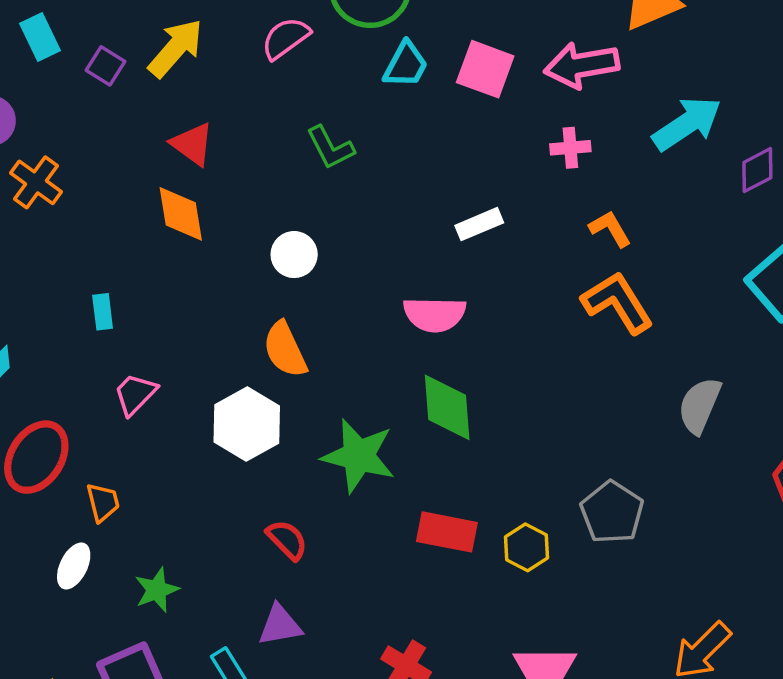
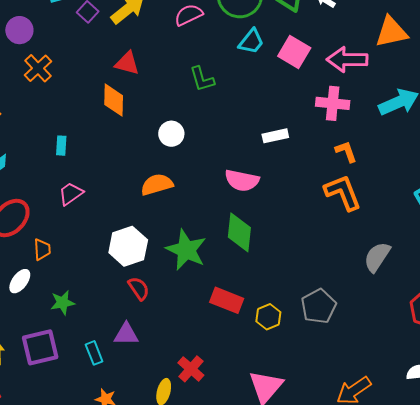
red triangle: (192, 144) -> (127, 63), turned -32
pink cross: (570, 148) -> (333, 103), size x1.5
orange semicircle: (285, 350) -> (157, 185), turned 88
white hexagon: (247, 424) -> (128, 246), moved

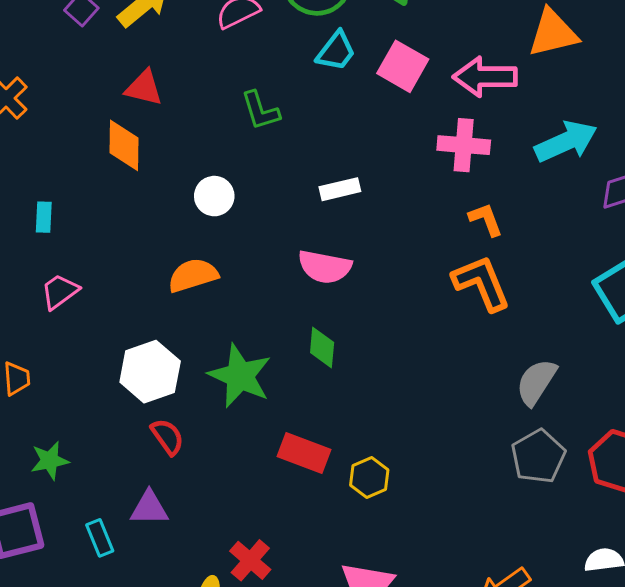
white rectangle: (275, 136) -> (340, 189), moved
green diamond: (239, 232) -> (322, 347), size x0.7
gray pentagon: (319, 306) -> (538, 456), moved

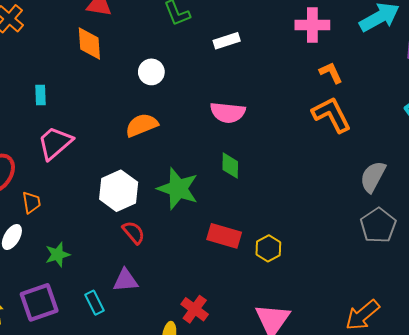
white rectangle: (340, 189) -> (227, 41), moved
pink trapezoid: (60, 291) -> (55, 143), size x1.4

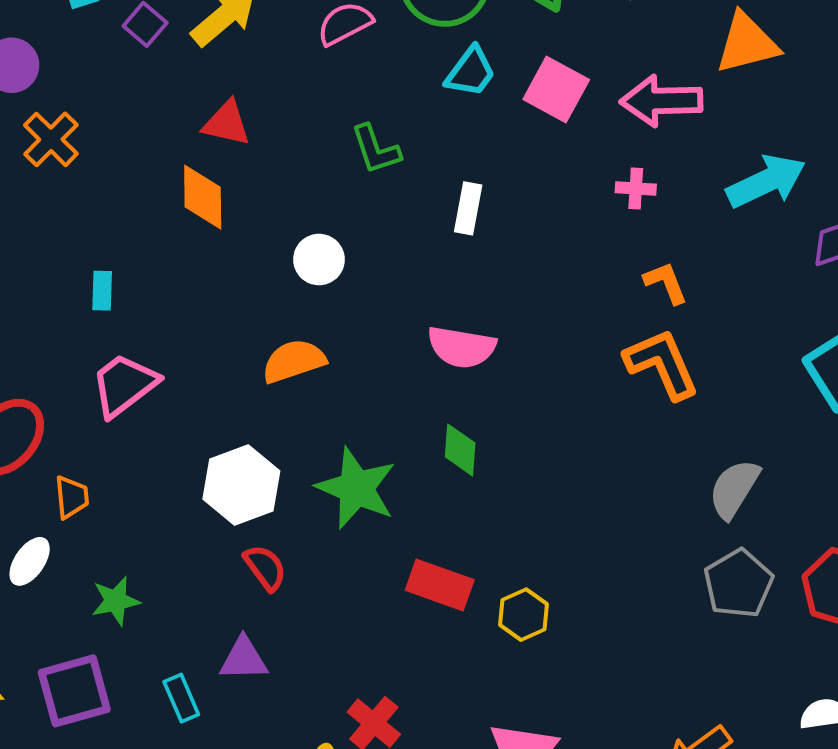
pink cross: (312, 25) -> (636, 188), size x0.6
white rectangle: (227, 41) -> (468, 208), turned -65

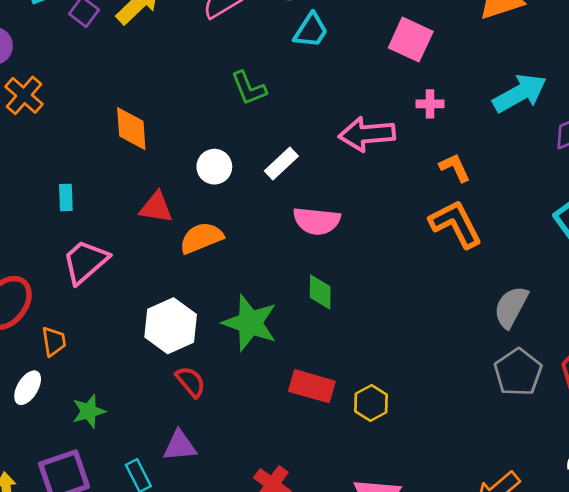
pink square: (556, 90) -> (411, 40), moved
pink arrow: (661, 101) -> (367, 134), moved
red triangle: (227, 123) -> (156, 207), moved
white rectangle: (468, 208) -> (281, 164), moved, turned 40

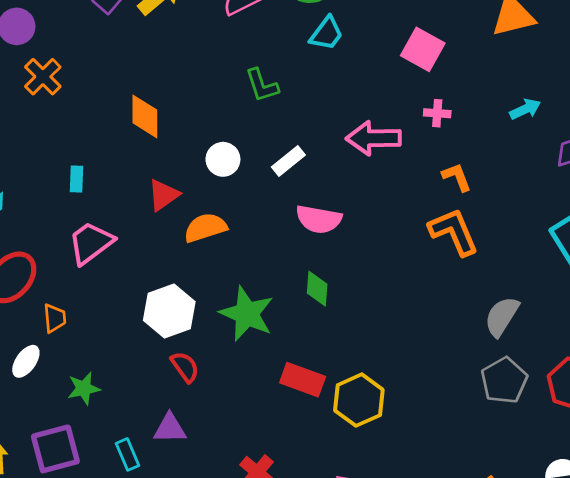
cyan arrow: (520, 93) -> (525, 109), size x0.6
red triangle: (156, 207) -> (163, 195), turned -48
yellow hexagon: (371, 403) -> (359, 400), size x1.5

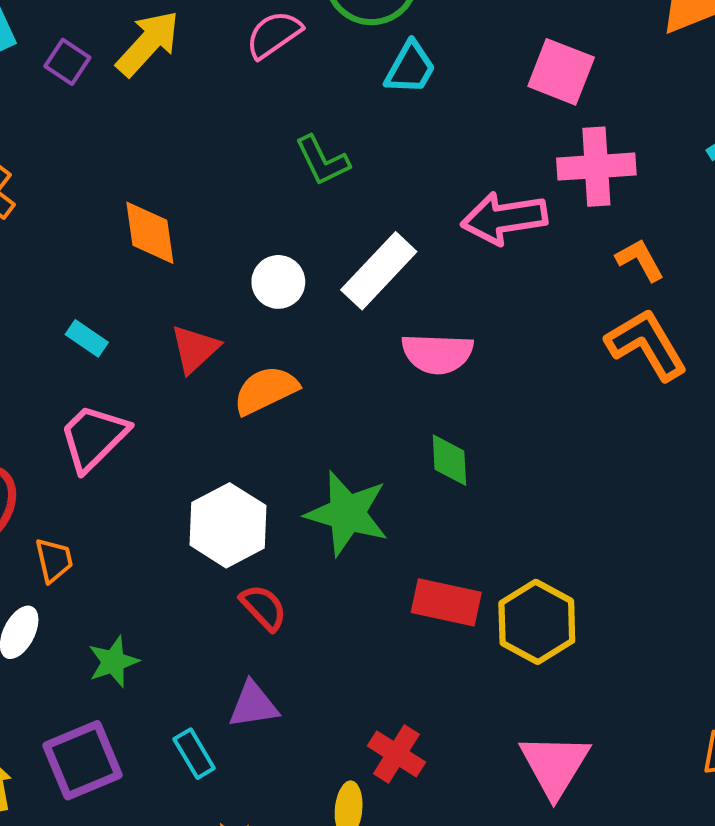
pink cross: (437, 113) -> (596, 167), size x1.8
white rectangle: (288, 161) -> (379, 271), size x1.5
cyan rectangle: (76, 179) -> (87, 338), moved, turned -50

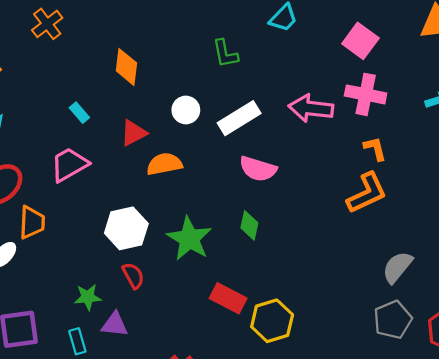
orange L-shape: (647, 344) -> (367, 193), turned 81
orange trapezoid: (54, 560) -> (32, 222), size x1.4
green star: (113, 662) -> (88, 297), moved

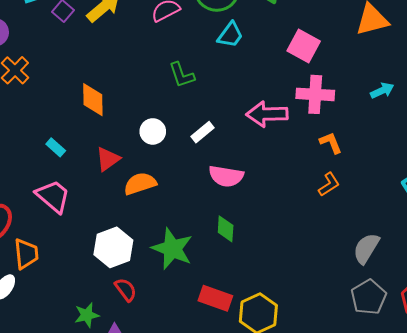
white rectangle: (239, 118) -> (203, 132), size x0.6
pink trapezoid: (69, 165) -> (53, 196), turned 78
orange L-shape: (367, 193) -> (329, 184), size x0.6

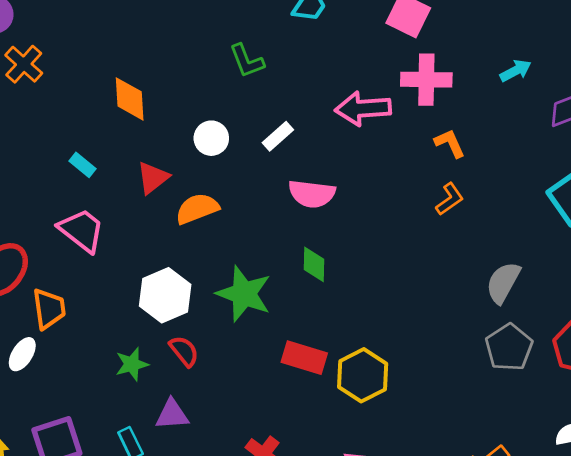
green star: (87, 315) -> (132, 364), moved

